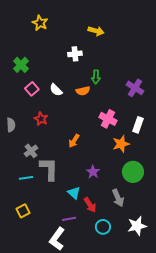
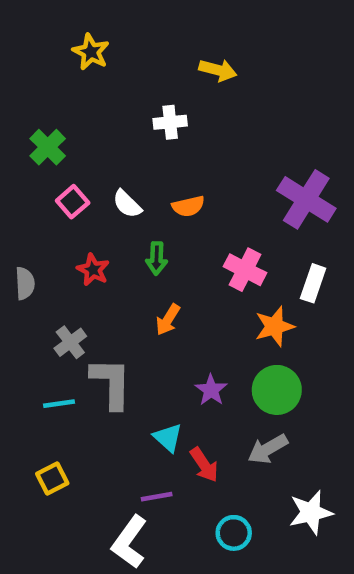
green arrow: (96, 77) -> (157, 258), moved
purple cross: (135, 88) -> (306, 199), size x1.4
green circle: (133, 172) -> (277, 390), moved
gray arrow: (118, 198) -> (268, 449), turned 84
cyan circle: (103, 227) -> (234, 533), moved

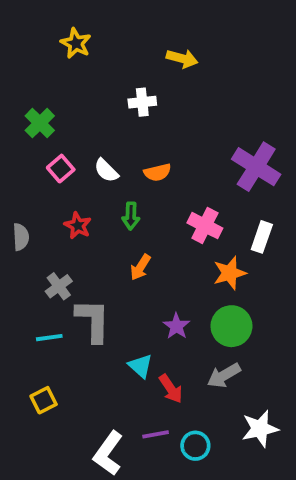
purple line: (157, 497) -> (156, 434), moved

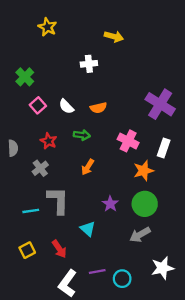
green arrow: (131, 216) -> (82, 135), turned -84
gray cross: (59, 286) -> (40, 168), moved
red arrow: (171, 389) -> (59, 249), moved

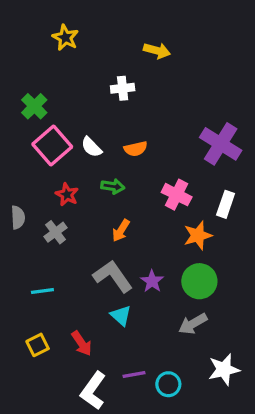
pink square: (38, 105) -> (52, 145), size x1.6
gray semicircle: (13, 148) -> (18, 217), moved
gray L-shape: (58, 200) -> (113, 276), moved, turned -36

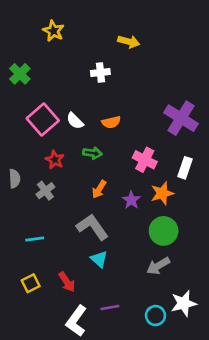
green cross: (34, 106) -> (20, 74), moved
purple star: (152, 281) -> (131, 200), moved
cyan circle: (168, 384) -> (155, 316), moved

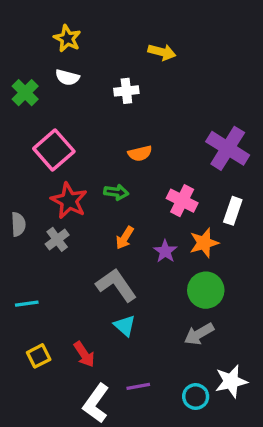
white semicircle: (75, 121) -> (67, 77), moved, turned -30
red star: (55, 160) -> (69, 201), size x1.5
cyan line: (35, 239) -> (27, 304), moved

